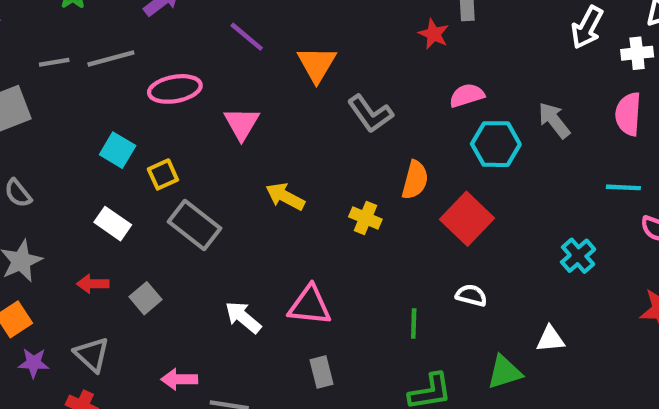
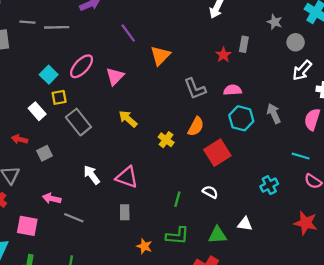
pink ellipse: (175, 89) -> (82, 66), moved, turned -50
gray L-shape: (370, 114) -> (195, 89), moved
yellow square: (163, 174) -> (59, 97), moved

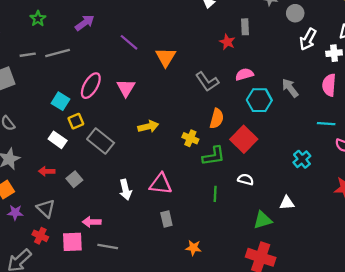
yellow arrow: (128, 119) -> (148, 126), turned 138
white arrow: (92, 175) -> (126, 190), turned -144
gray line: (74, 218) -> (108, 246), moved
pink square: (27, 226) -> (72, 242), moved
green L-shape: (177, 236) -> (214, 156), moved

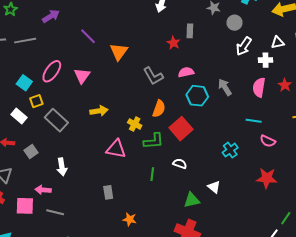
pink triangle: (161, 184) -> (116, 149), moved
white arrow: (126, 190) -> (62, 167), moved
white triangle: (287, 203) -> (214, 187), turned 40

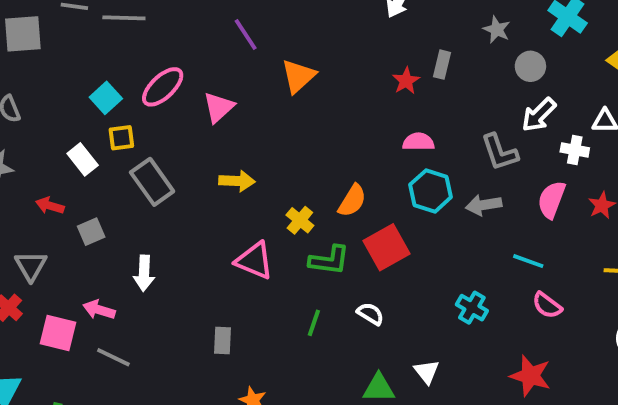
gray L-shape: (153, 76) -> (500, 152), moved
gray arrow: (225, 87) -> (484, 205), moved, turned -78
cyan cross: (230, 150) -> (472, 308), turned -35

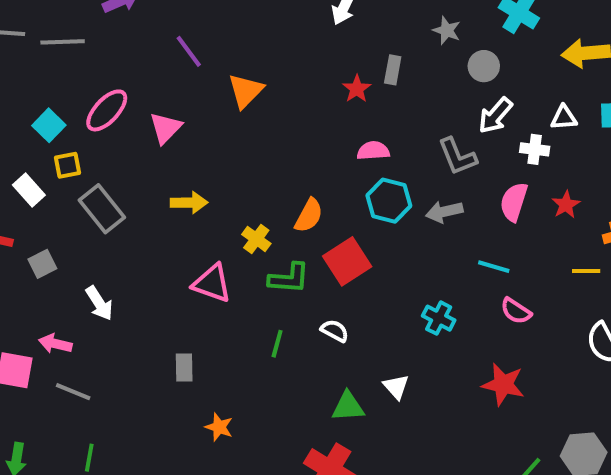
white arrow: (144, 273) -> (99, 303), turned -32

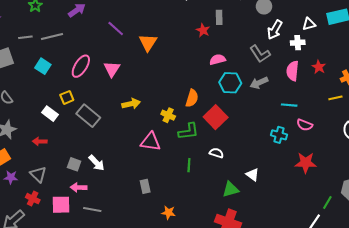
cyan square: (49, 125) -> (43, 66), moved
gray square: (42, 264) -> (74, 164), moved, turned -32
cyan cross: (439, 318) -> (279, 135), moved

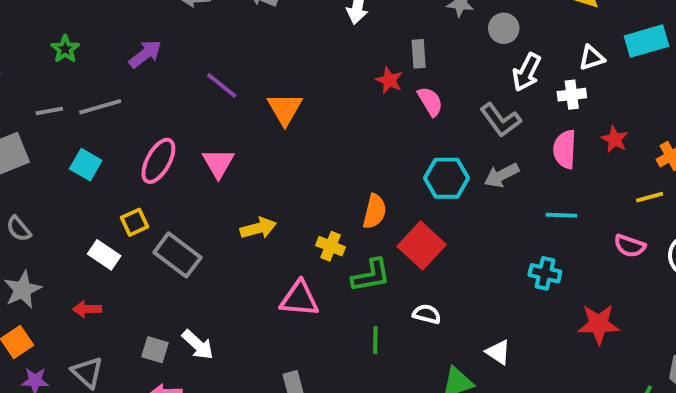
pink semicircle: (217, 60) -> (430, 101), moved, turned 77
pink semicircle: (305, 125) -> (630, 246), moved

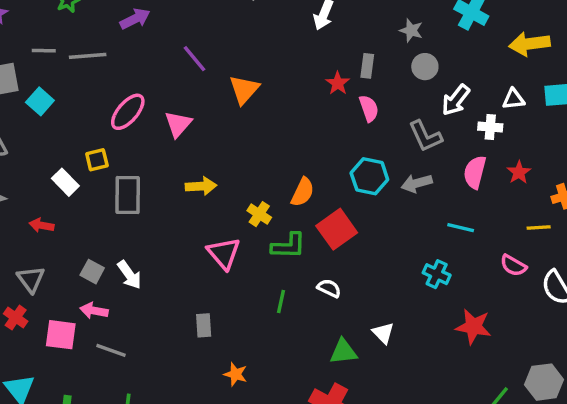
gray circle: (504, 28) -> (425, 67), moved
cyan square: (86, 165) -> (40, 101), moved
gray rectangle: (177, 255) -> (128, 195), turned 42
pink triangle: (299, 299) -> (224, 253), turned 33

